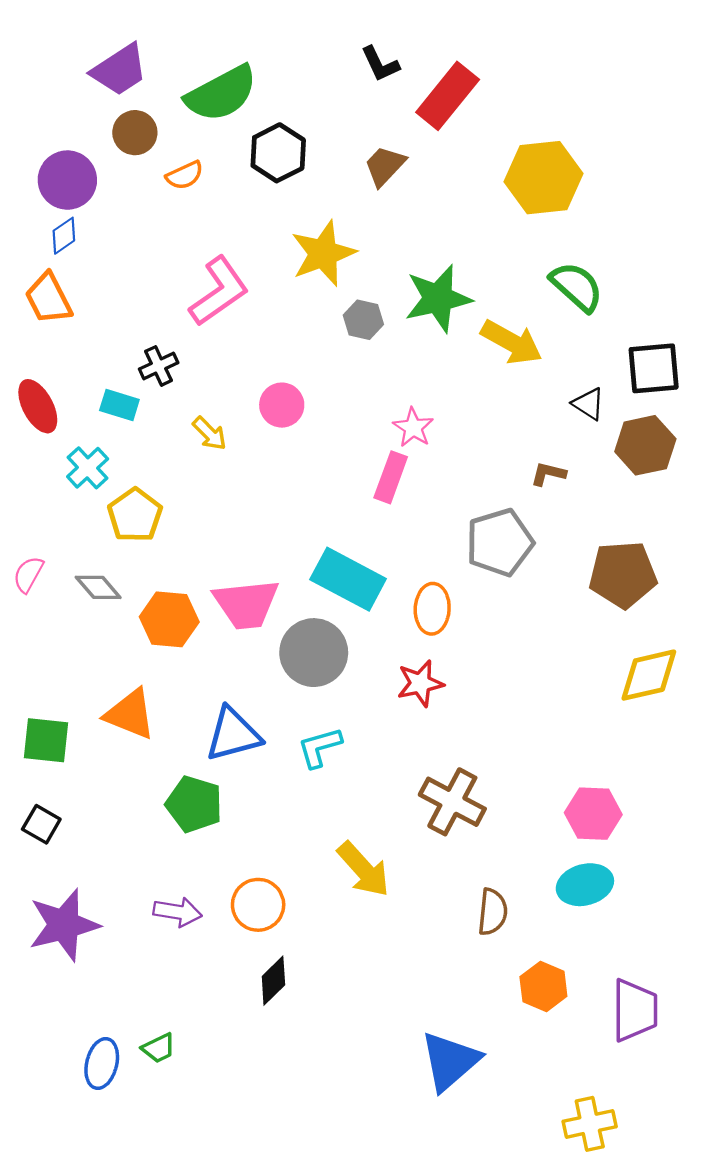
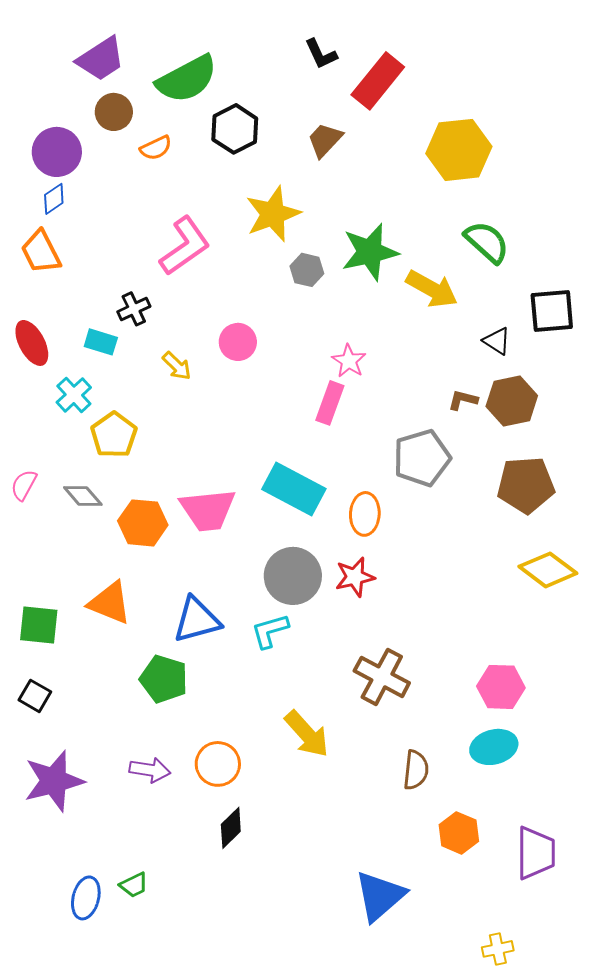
brown hexagon: (645, 445) -> (512, 401), moved
gray circle: (314, 653) -> (293, 576), moved
yellow diamond: (649, 675) -> (548, 570), turned 50
yellow cross: (590, 1124) -> (498, 949), size x0.7

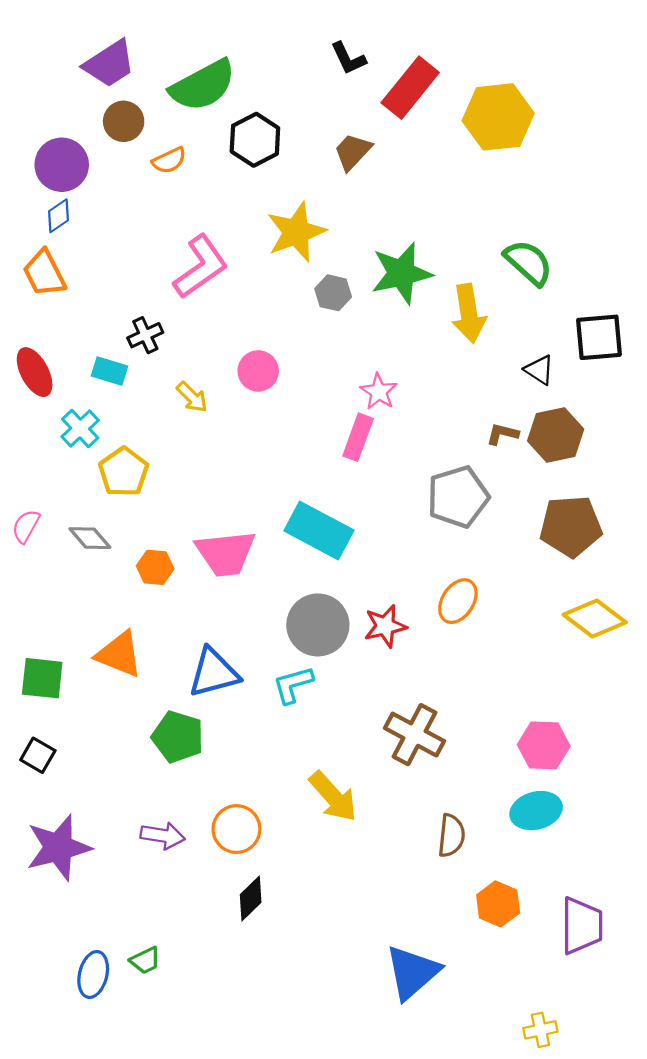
yellow hexagon: (459, 150) -> (498, 117), moved
yellow arrow: (432, 289) -> (469, 313), turned 52
orange ellipse: (365, 514) -> (458, 601), moved, turned 30
orange hexagon: (143, 523) -> (155, 567), size x0.7

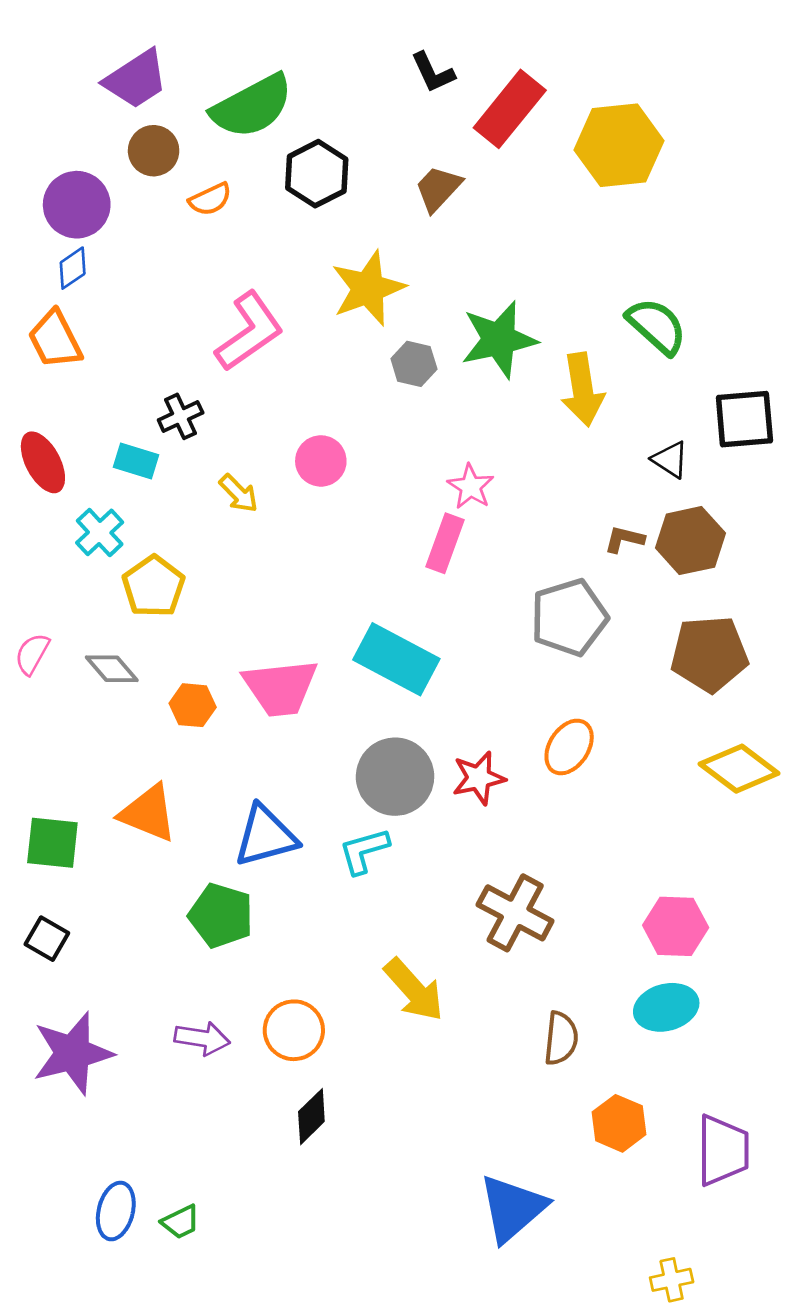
green trapezoid: (145, 960) -> (181, 1222), moved

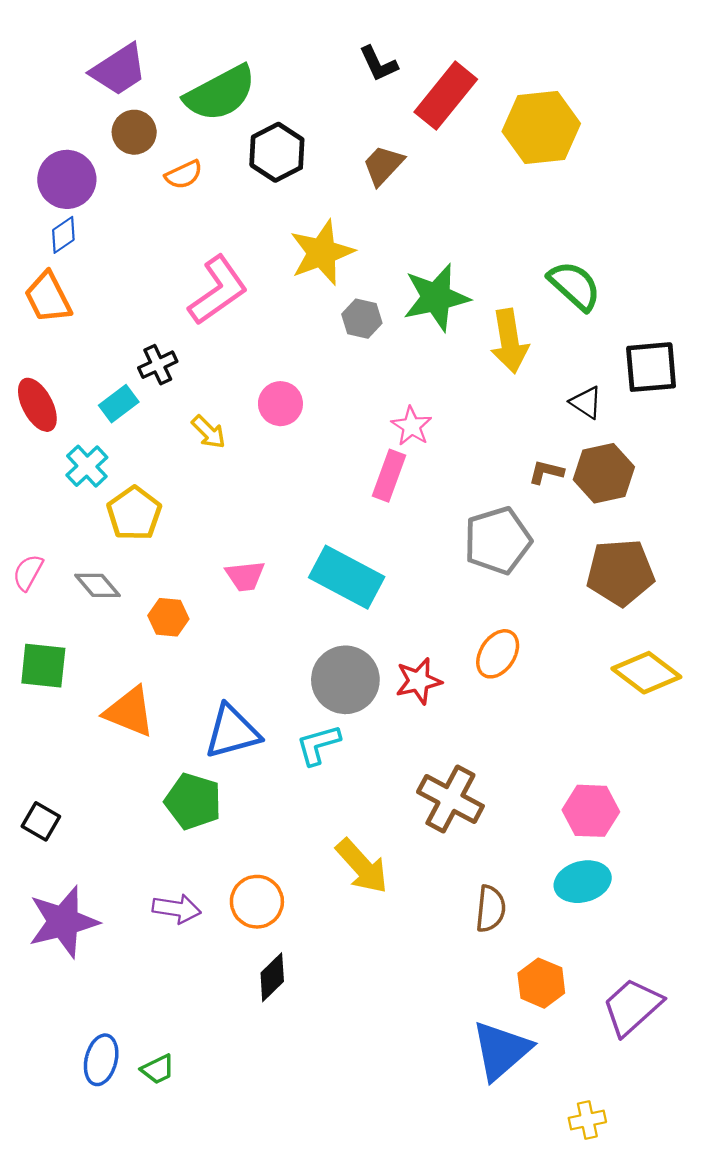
cyan rectangle: (136, 461) -> (119, 404), turned -54
pink trapezoid: (280, 688) -> (245, 576), moved, size x0.6
green square: (52, 843) -> (43, 666), moved
purple trapezoid: (723, 1150) -> (632, 1007), turned -132
blue triangle: (512, 1208) -> (501, 1050), moved

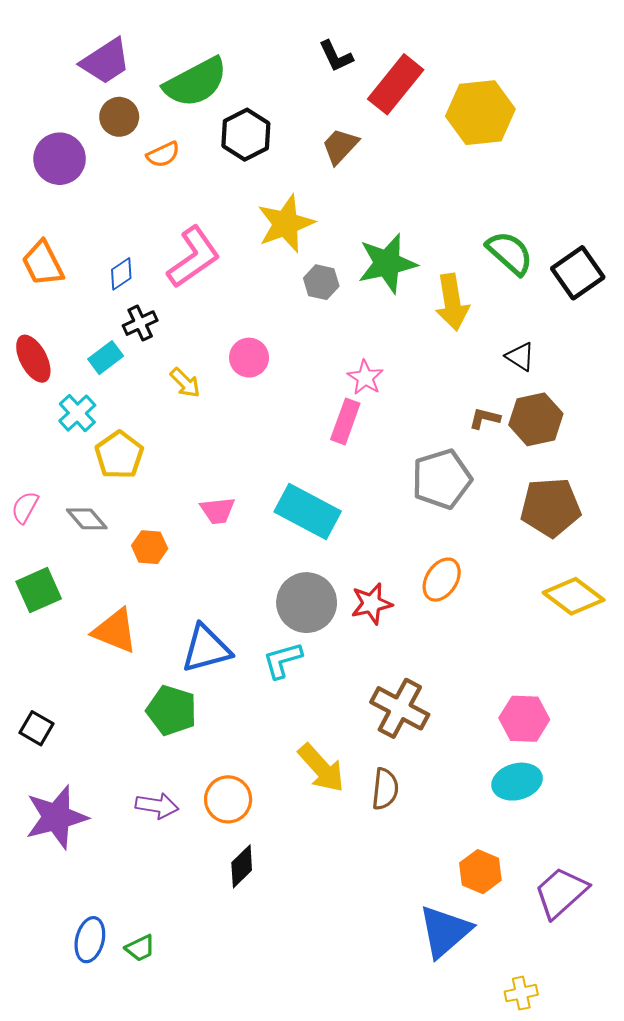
blue diamond: (63, 235) -> (121, 274), moved
black square: (651, 367) -> (578, 273), moved, turned -30
green square: (43, 666) -> (39, 590), turned -30
brown semicircle: (491, 909) -> (385, 789), moved

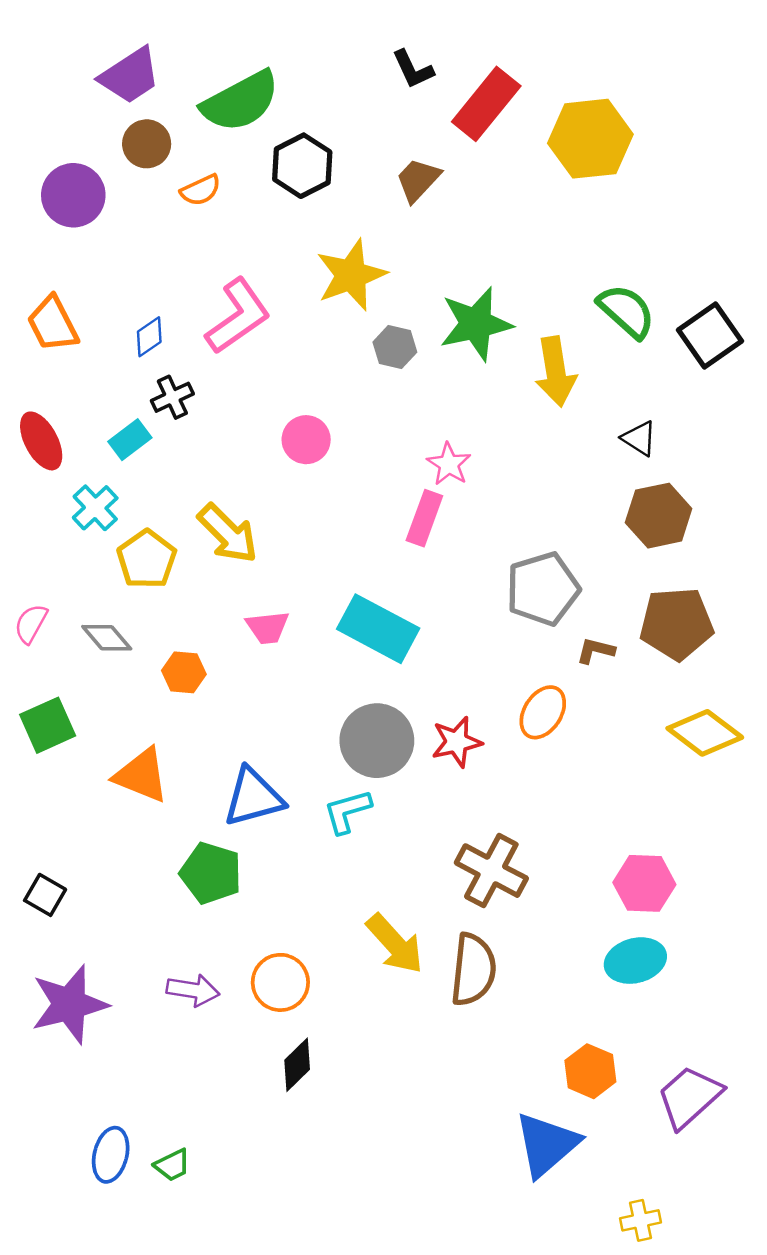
yellow arrow: (185, 383) -> (228, 534), moved, size x1.6
brown L-shape: (485, 418) -> (596, 651), moved
brown semicircle: (385, 789) -> (473, 970), size x1.4

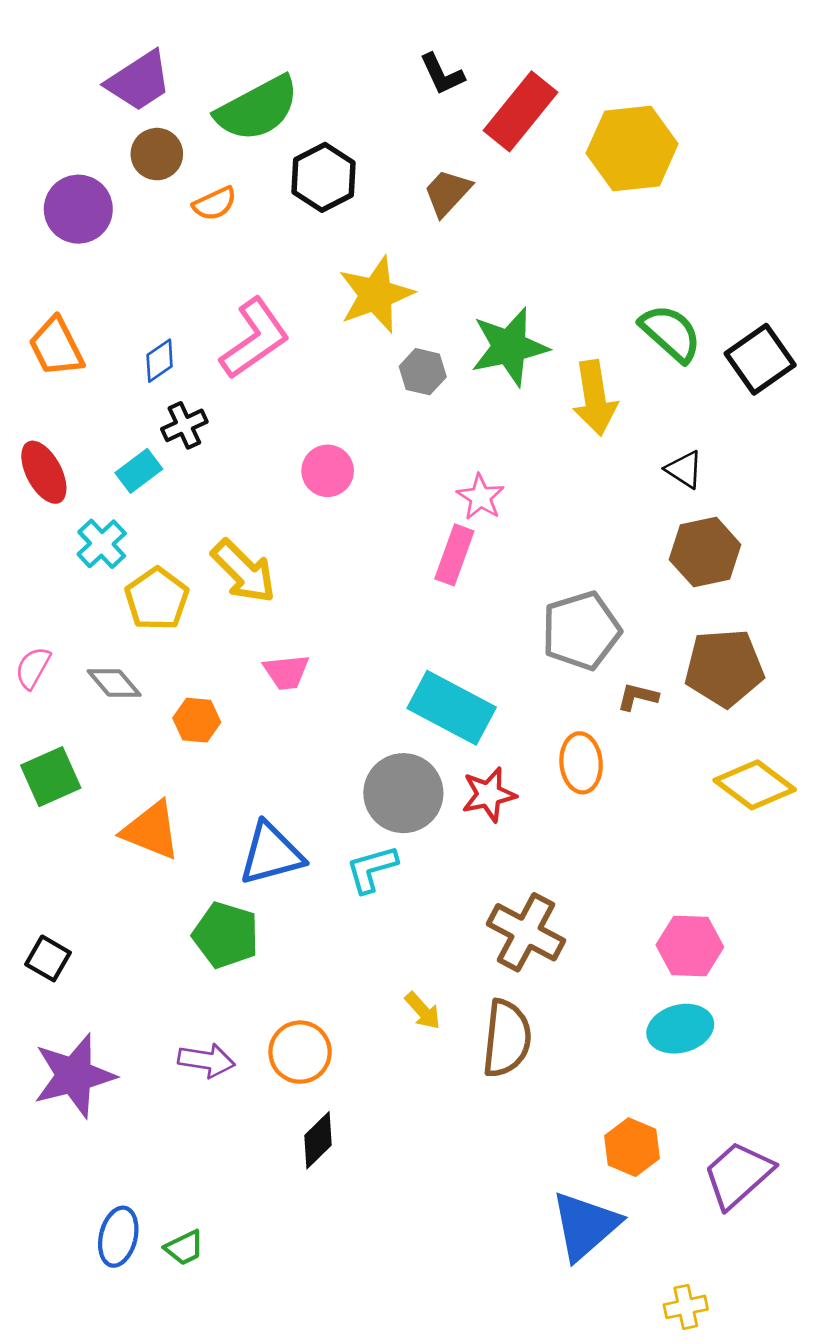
cyan rectangle: (378, 629) -> (452, 708), moved
orange ellipse: (543, 712) -> (581, 763), turned -38
yellow arrow: (395, 944) -> (423, 1011), size x0.6

